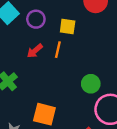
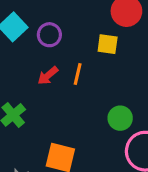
yellow square: (68, 26) -> (108, 44), moved

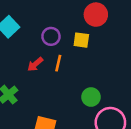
purple circle: (49, 35) -> (51, 36), moved

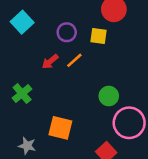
orange line: (58, 63) -> (74, 60), turned 35

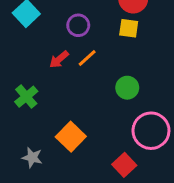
yellow square: (99, 36) -> (129, 28), moved
green circle: (109, 96) -> (127, 88), moved
orange square: (60, 128) -> (71, 137), turned 30

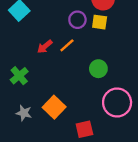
purple circle: (78, 25) -> (77, 20), moved
gray star: (32, 157) -> (24, 113), moved
red square: (124, 165) -> (84, 129), moved, turned 30

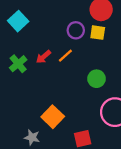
green cross: (19, 76) -> (18, 64), moved
gray star: (24, 113) -> (32, 137), moved

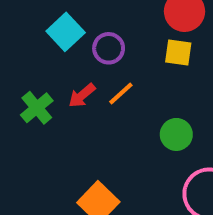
cyan square: (18, 21) -> (66, 32), moved
purple circle: (76, 30) -> (109, 48), moved

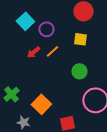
yellow square: (178, 52) -> (80, 39), moved
green cross: (37, 108) -> (11, 94), moved

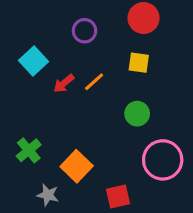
cyan square: (25, 21) -> (33, 61), moved
purple circle: (46, 29) -> (85, 31), moved

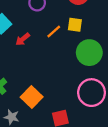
orange line: (94, 82) -> (54, 31), moved
green circle: (137, 114) -> (89, 53), moved, size x1.5

